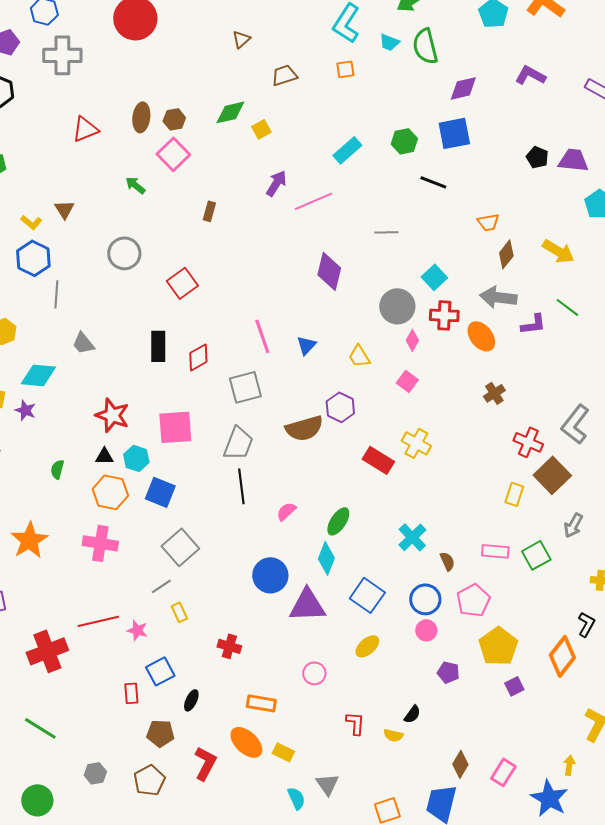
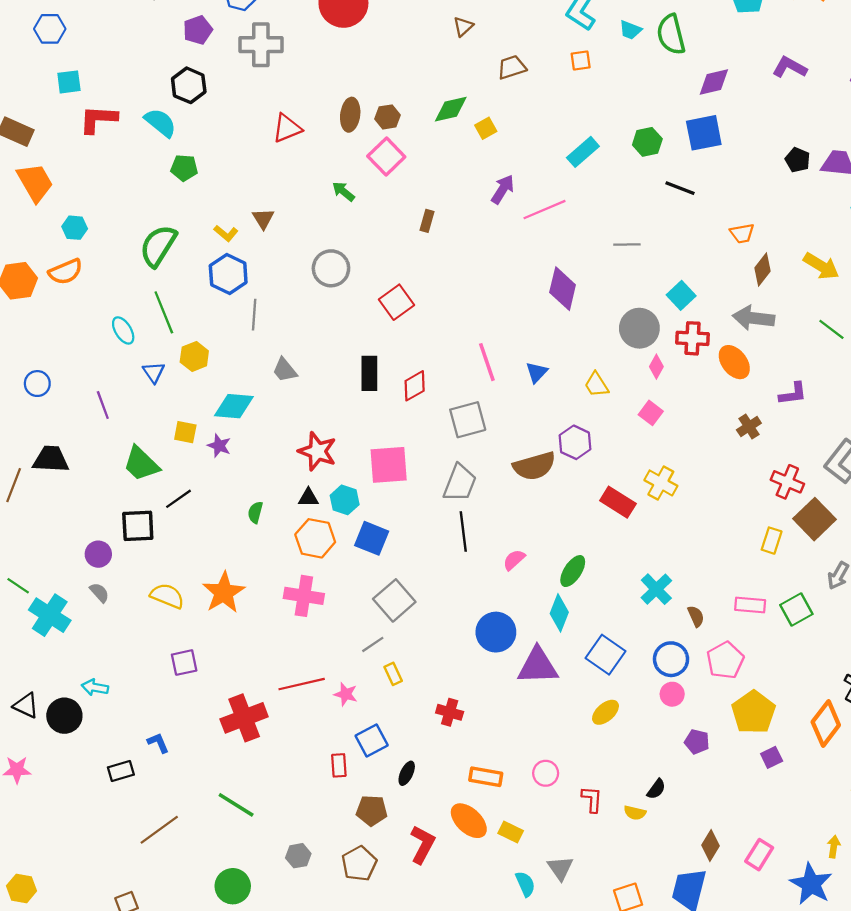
purple L-shape: (533, 324) -> (793, 394), moved
pink circle: (314, 673) -> (546, 773), moved

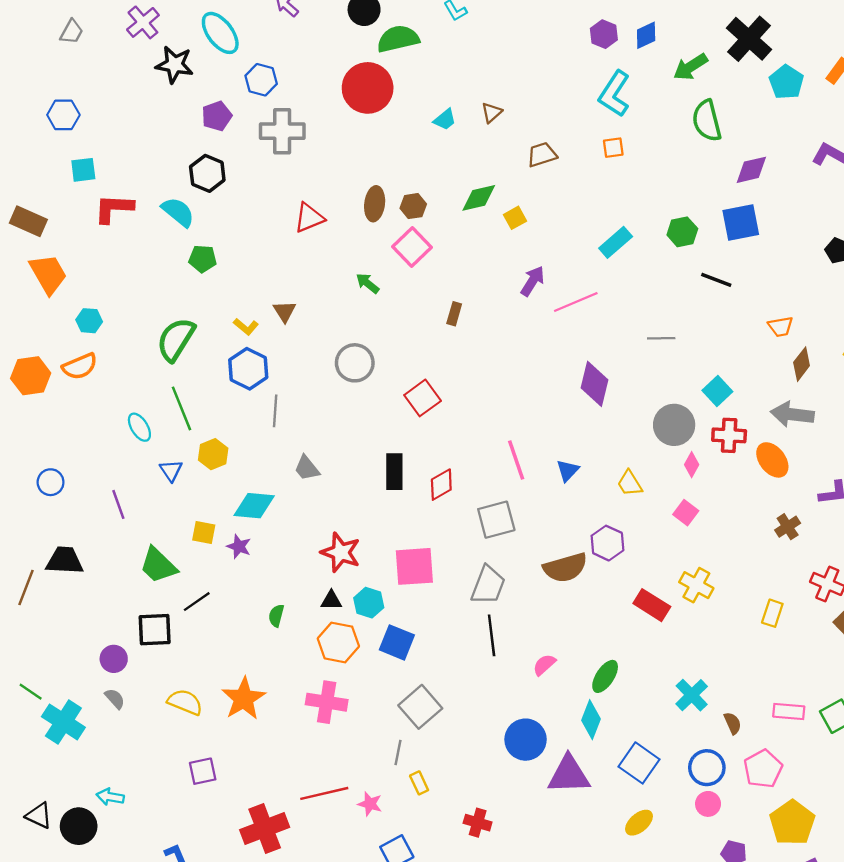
cyan trapezoid: (630, 30) -> (445, 120), moved, turned -60
yellow rectangle: (772, 541) -> (772, 613), moved
gray line: (373, 644) -> (398, 752), turned -45

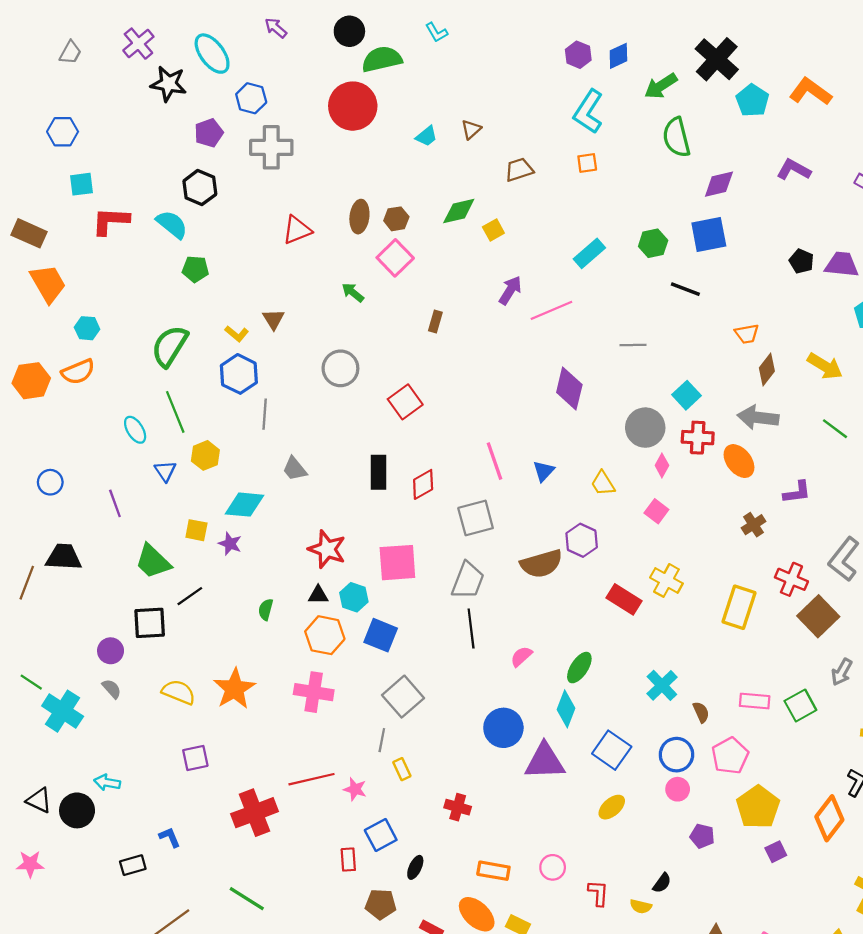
yellow rectangle: (772, 613) -> (739, 607), size x1.6

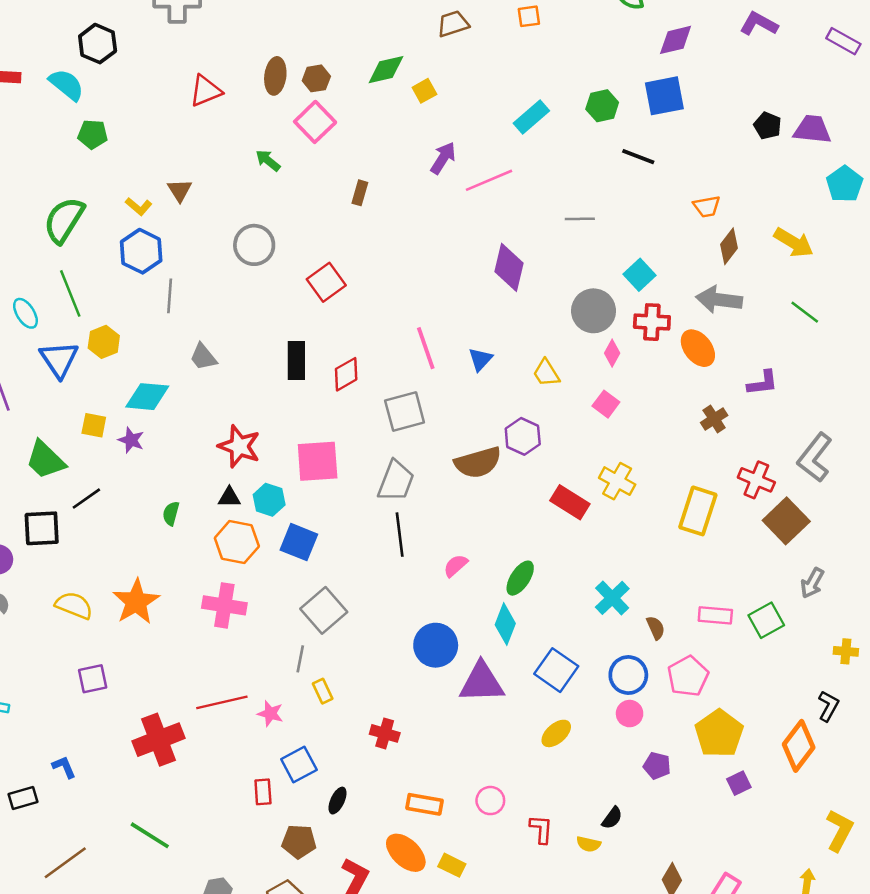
blue triangle: (165, 471) -> (59, 359), size x1.6

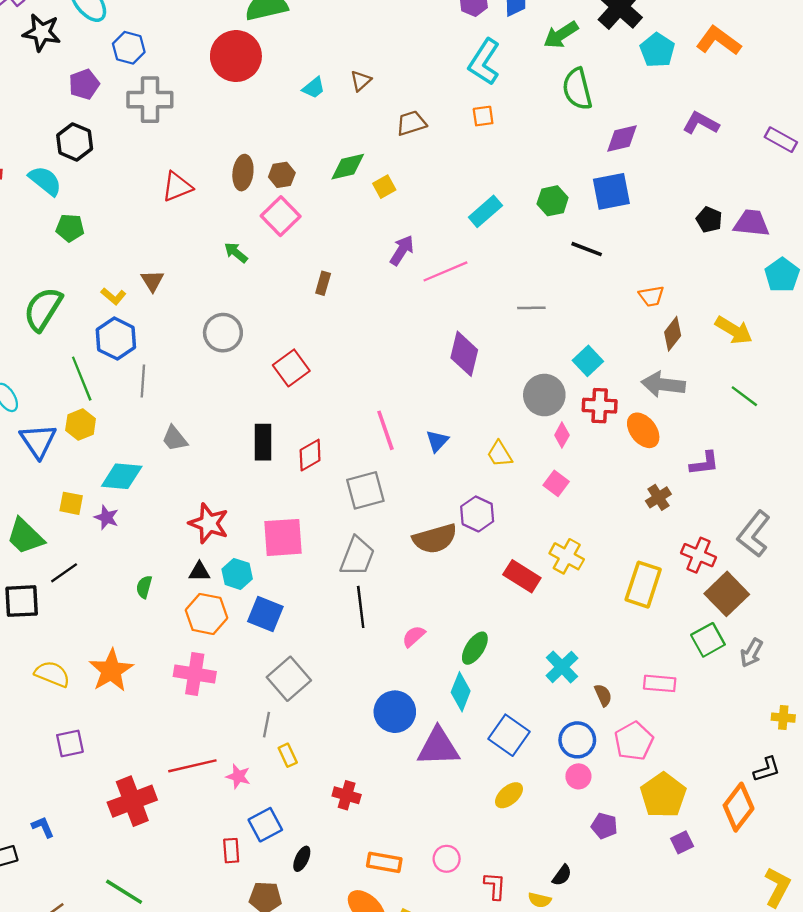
green line: (70, 293) -> (82, 379), moved
green square: (766, 620) -> (708, 640), moved
black L-shape: (828, 706) -> (767, 769), turned 44

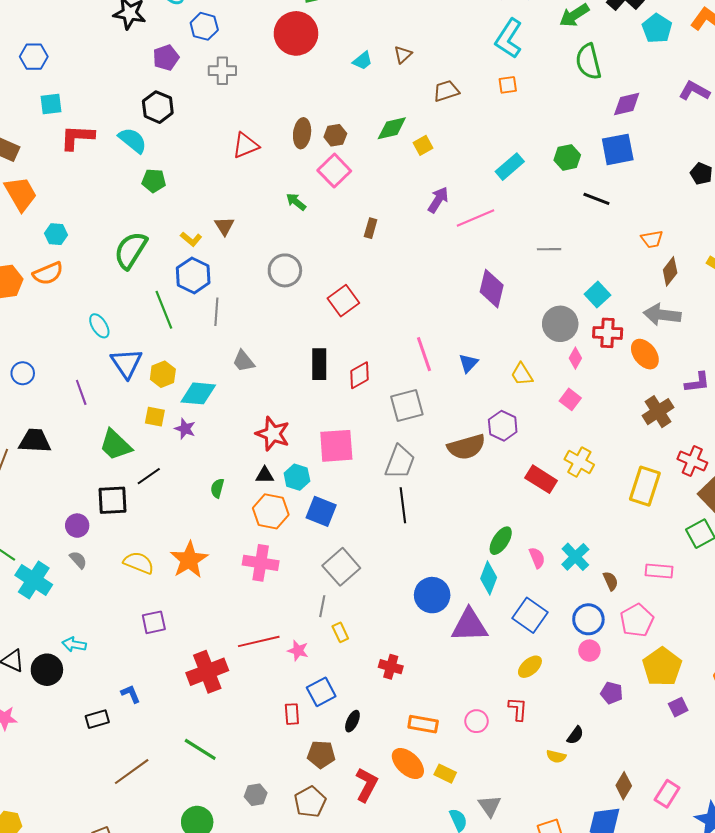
gray cross: (150, 100) -> (222, 71), size x0.7
yellow hexagon: (81, 424) -> (163, 374), moved
brown cross: (658, 497) -> (658, 412), size x1.4
pink semicircle: (414, 636) -> (537, 558), moved, turned 110
red L-shape: (495, 886) -> (518, 709), moved

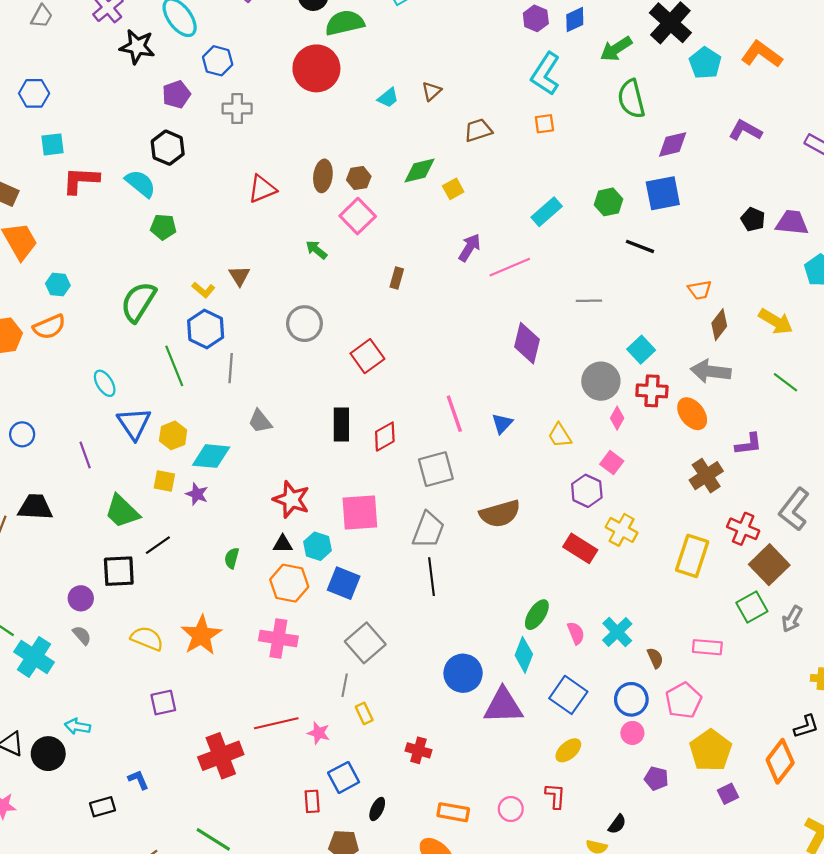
purple hexagon: (503, 426) -> (587, 491), moved

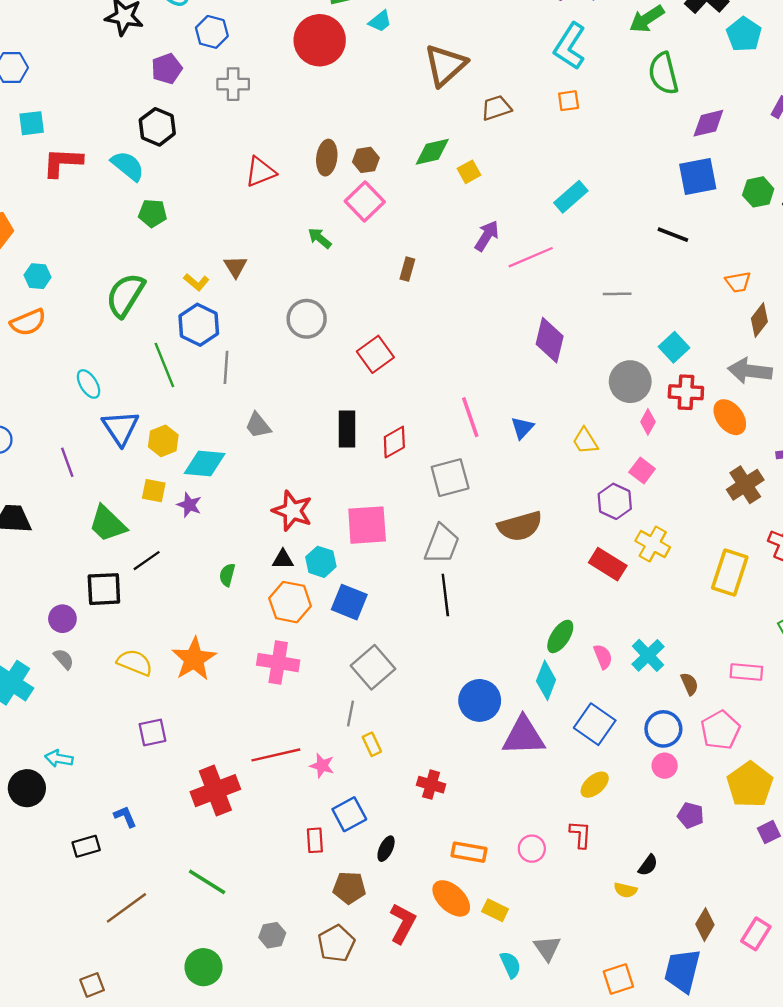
brown triangle: (432, 91) -> (445, 65), size x2.0
cyan trapezoid: (388, 98) -> (380, 21), moved
green hexagon: (609, 202) -> (758, 192), moved

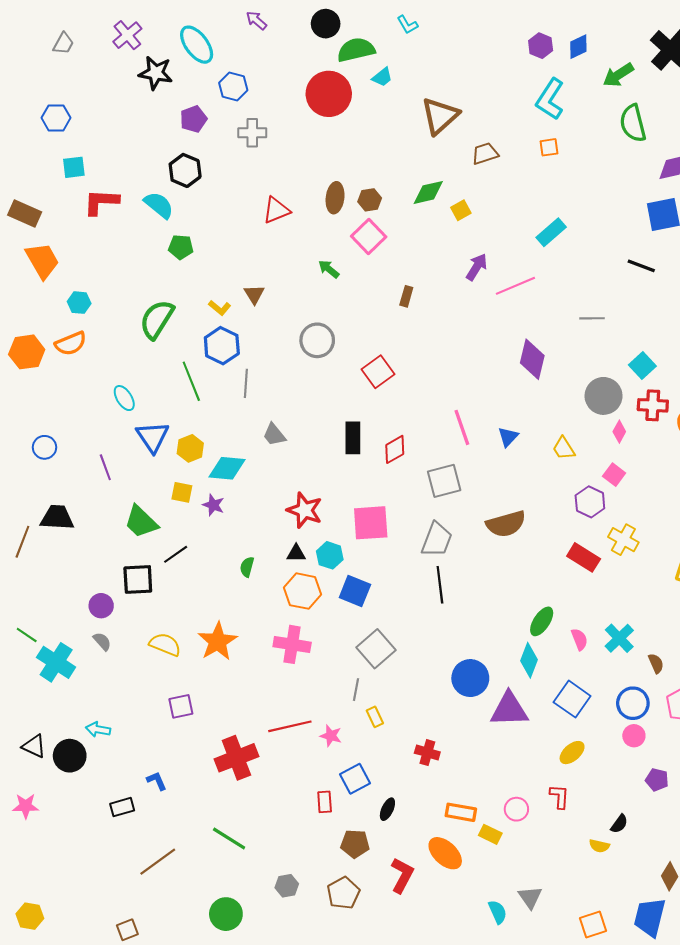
yellow rectangle: (495, 910) -> (490, 834), moved

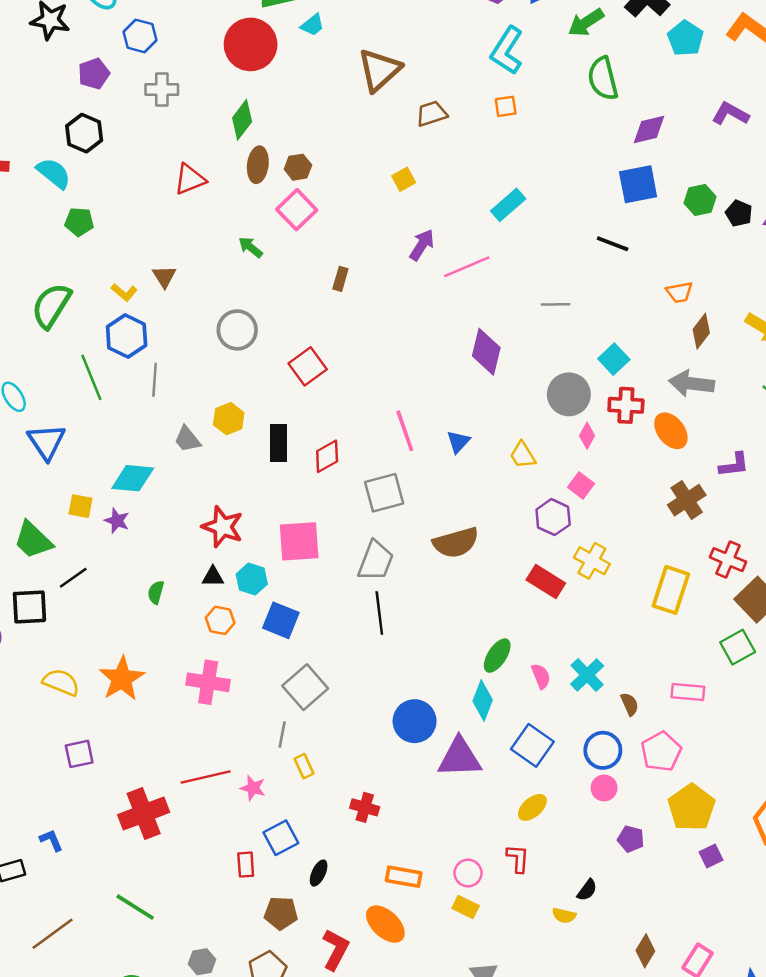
green diamond: (428, 192) -> (242, 120), moved, turned -40
yellow hexagon: (190, 448) -> (229, 419), moved
orange hexagon: (303, 591) -> (220, 620), size x0.7
yellow rectangle: (490, 834) -> (466, 907), moved

